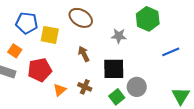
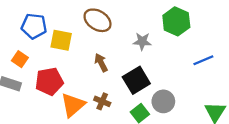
black square: (114, 69) -> (136, 80), turned -30
orange triangle: (60, 90) -> (73, 105), size x1.6

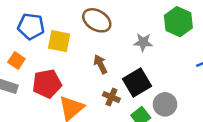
brown cross: (102, 101) -> (111, 97), moved

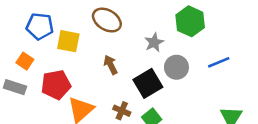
gray star: (143, 42) -> (154, 42), turned -30
brown cross: (111, 97) -> (122, 111), moved
gray circle: (165, 104) -> (176, 67), moved

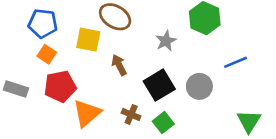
yellow square: (68, 41) -> (88, 40), moved
orange square: (25, 61) -> (47, 54), moved
gray circle: (176, 67) -> (199, 86), moved

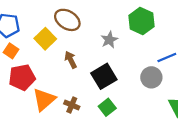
yellow square: (88, 40) -> (45, 39), turned 35
gray circle: (199, 86) -> (151, 77), moved
brown cross: (131, 115) -> (72, 105), moved

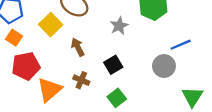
black square: (104, 76) -> (113, 65), size x0.7
brown cross: (72, 105) -> (81, 80), moved

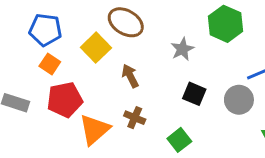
black square: (113, 65) -> (194, 94), moved, turned -36

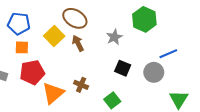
orange square: (50, 64) -> (22, 47), turned -32
brown arrow: (130, 76) -> (78, 43), moved

